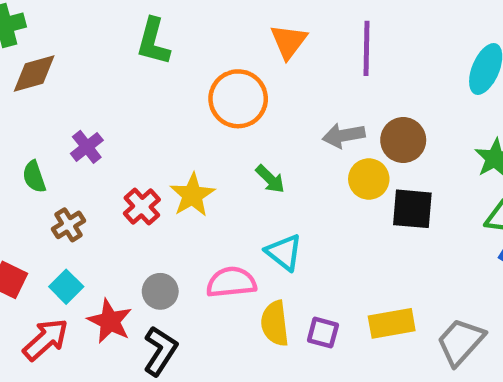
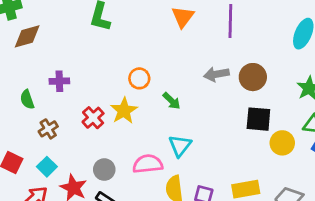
orange circle: (238, 99) -> (139, 78), moved, size x0.6
purple cross: (87, 147) -> (59, 81), turned 36
yellow circle: (369, 179) -> (282, 143), moved
cyan triangle: (284, 252) -> (180, 146), turned 30

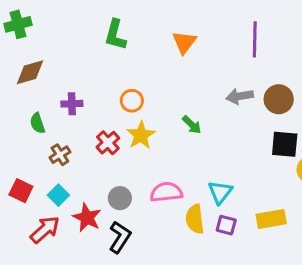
orange triangle: (183, 17) -> (184, 42), moved
brown diamond: (27, 36) -> (30, 72), moved
orange circle: (139, 78) -> (132, 101), moved
cyan triangle: (180, 146) -> (220, 192), moved

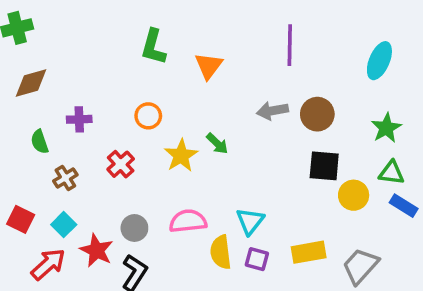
green L-shape: (115, 35) -> (153, 47), moved
orange triangle: (184, 42) -> (209, 66), moved
yellow star: (141, 135) -> (181, 156), moved

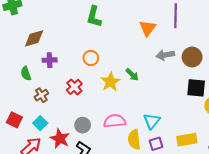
orange triangle: (209, 66) -> (148, 28), moved
brown diamond: (31, 83) -> (34, 38), moved
purple square: (257, 259) -> (156, 144), turned -32

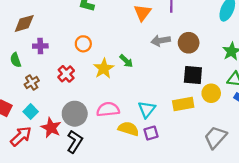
gray circle: (83, 125) -> (75, 114), size x1.5
yellow semicircle: (134, 140) -> (128, 129), turned 114
yellow rectangle: (187, 140) -> (183, 104), moved

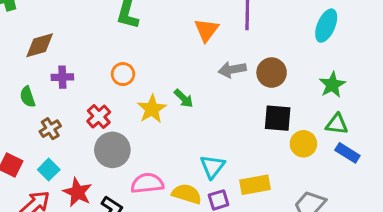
yellow rectangle: (183, 104) -> (255, 185), moved
pink semicircle: (108, 109) -> (147, 183), moved
gray circle: (75, 114) -> (112, 150), moved

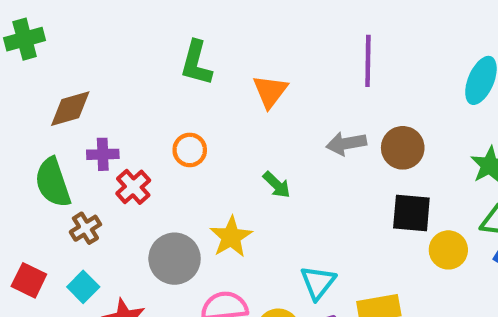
orange triangle: (206, 30) -> (270, 91), moved
green semicircle: (27, 97) -> (53, 183), size x1.6
yellow star: (152, 109) -> (231, 237), moved
red cross: (99, 117) -> (133, 187), moved

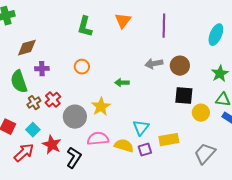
orange triangle: (270, 91) -> (123, 21), moved
green arrow: (277, 185) -> (122, 83), turned 136
red cross: (133, 187) -> (53, 100), moved

